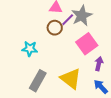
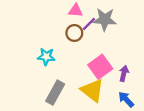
gray star: (82, 16) -> (105, 19), turned 30
pink square: (87, 44) -> (100, 67), moved

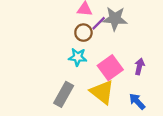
cyan star: (46, 57) -> (78, 57), moved
purple arrow: (124, 73) -> (139, 66), moved

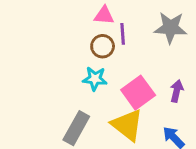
gray star: (115, 19) -> (170, 28), moved
purple line: (99, 23) -> (123, 34), turned -49

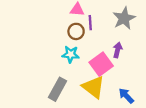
gray star: (170, 28) -> (124, 18), turned -30
purple arrow: (177, 91) -> (118, 50), moved

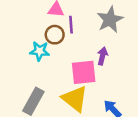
cyan star: (71, 54) -> (40, 51), moved
pink square: (101, 64) -> (84, 72), turned 30

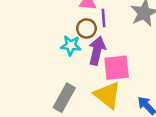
purple arrow: (102, 56) -> (97, 51), moved, size x1.5

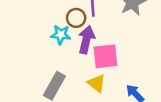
yellow triangle: (107, 95) -> (97, 83), size x0.7

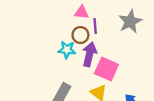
pink square: (106, 56) -> (106, 69), turned 30

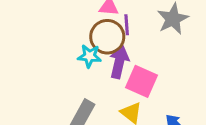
brown circle: (80, 35) -> (107, 37), size x1.5

